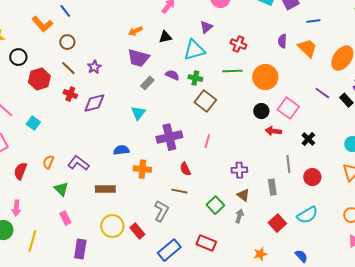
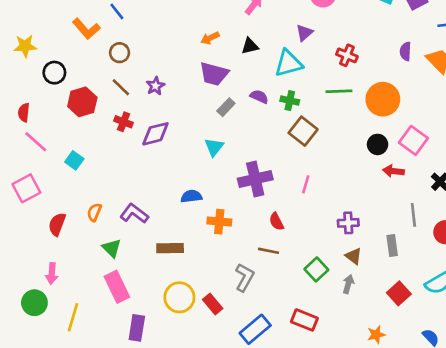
pink rectangle: (65, 218) -> (117, 287), size x1.6

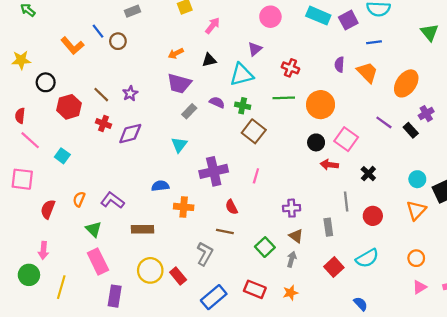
brown circle: (120, 53) -> (118, 41), moved
pink square: (26, 188) -> (22, 179), turned 35
orange star: (376, 335) -> (290, 293), moved

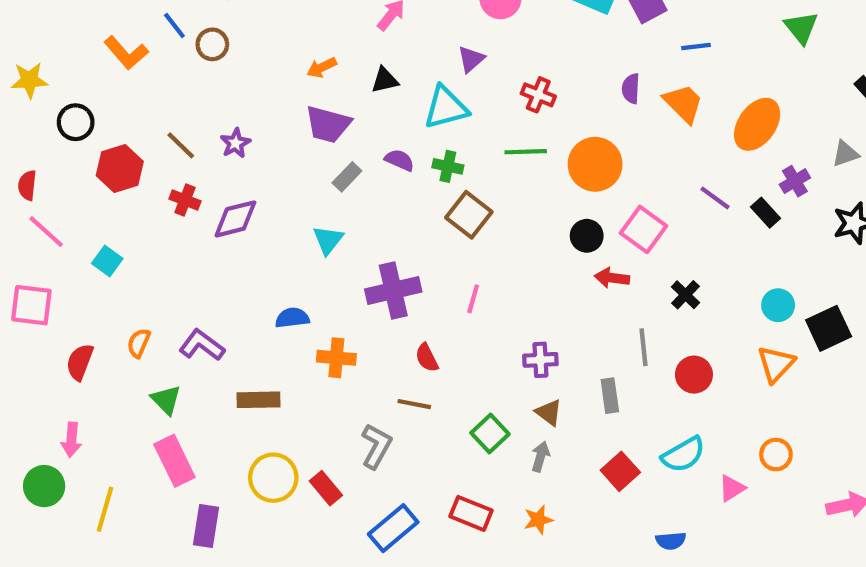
pink triangle: (420, 287) -> (732, 488), moved
blue semicircle: (361, 304) -> (671, 541), turned 128

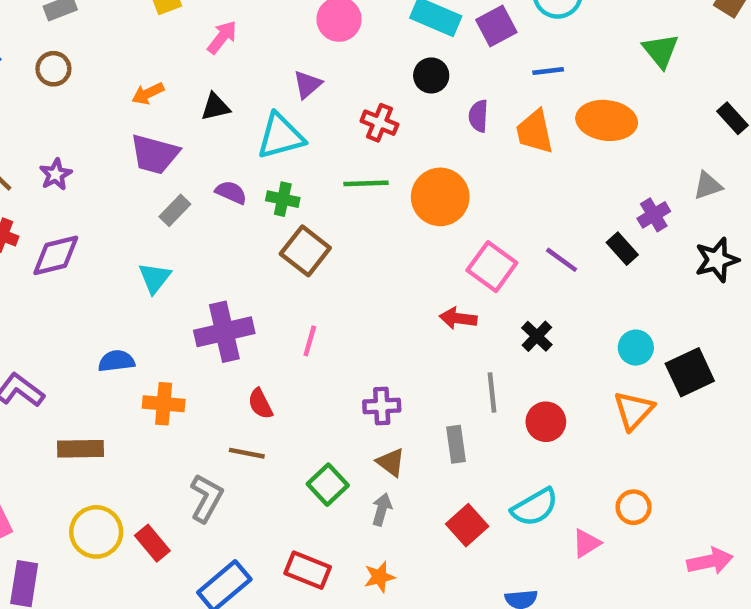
brown circle: (212, 44) -> (53, 69), moved
orange trapezoid: (683, 103) -> (535, 132), turned -147
orange ellipse: (757, 124) -> (607, 120), moved, turned 62
purple line: (715, 198) -> (562, 260), moved
black circle: (587, 236) -> (431, 75), moved

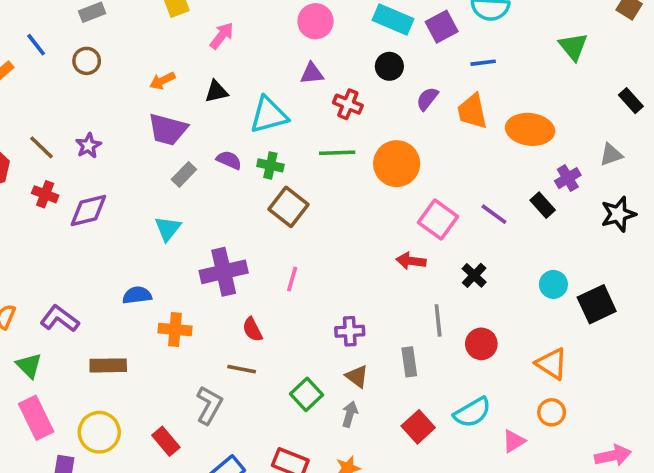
purple triangle: (308, 84) -> (312, 74), moved, turned 35
purple semicircle: (478, 116) -> (427, 99), turned 35
orange ellipse: (607, 120) -> (530, 129), moved
orange triangle: (634, 410) -> (552, 364), moved, turned -40
yellow circle: (96, 532) -> (99, 432), moved

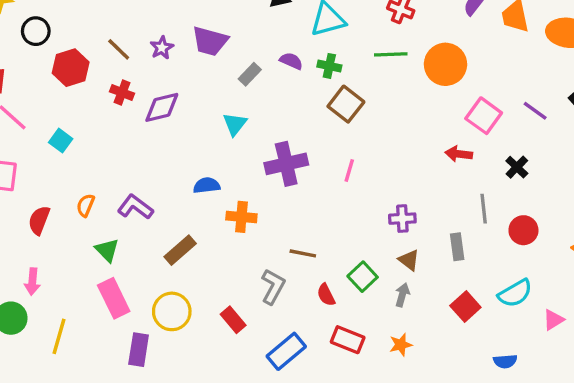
purple trapezoid: (168, 129) -> (210, 41), moved
red semicircle: (252, 329) -> (326, 295), moved
brown rectangle: (108, 365) -> (180, 250), turned -40

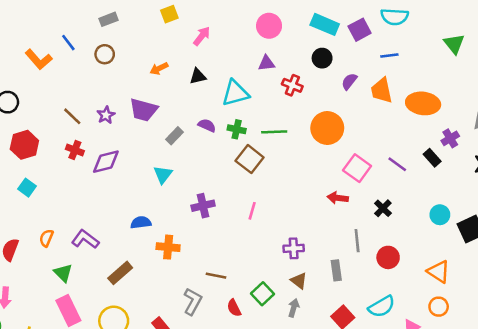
green line: (391, 54) -> (274, 132), moved
red hexagon: (71, 68) -> (24, 145), moved
purple cross: (286, 164) -> (203, 206), size x0.7

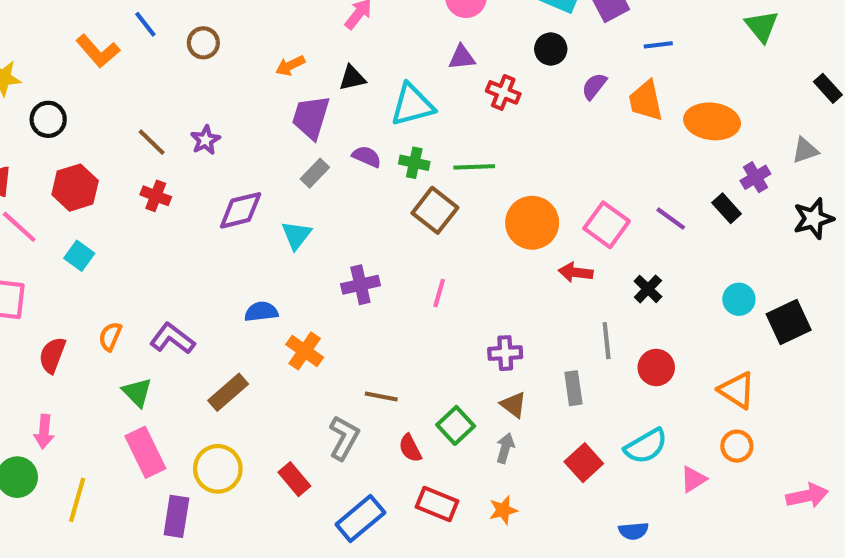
purple trapezoid: (143, 110) -> (311, 117), moved, turned 92
orange circle: (327, 128) -> (532, 223), moved
purple diamond: (106, 162) -> (241, 210), moved
orange cross: (168, 247) -> (305, 351), turned 30

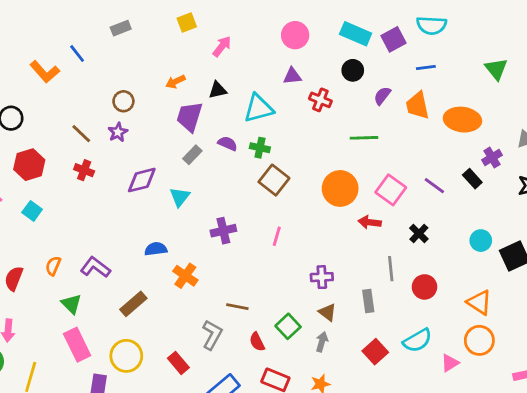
green triangle: (762, 26) -> (496, 69), moved
brown circle: (203, 43) -> (123, 101), moved
green line: (474, 167) -> (364, 138), moved
orange circle: (737, 446) -> (479, 340), size x1.4

